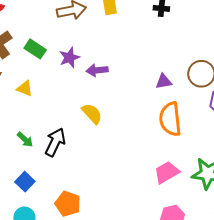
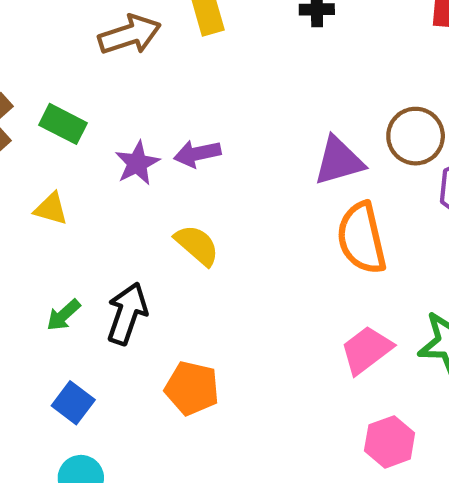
purple star: (70, 57) -> (137, 163), moved
purple triangle: (164, 81) -> (339, 161), size x1.5
green arrow: (25, 140) -> (64, 315), turned 102
orange pentagon: (68, 204) -> (192, 388), moved

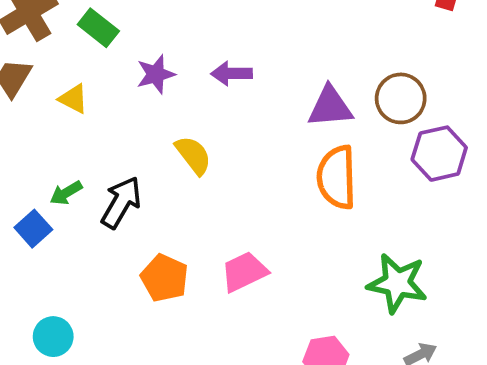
purple arrow: (197, 154) -> (232, 73), moved
pink trapezoid: (367, 350) -> (244, 272), moved
blue square: (73, 403) -> (33, 229), moved

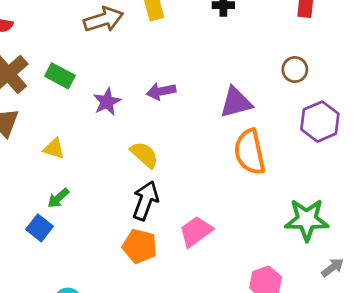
brown circle: (401, 98) -> (295, 70), moved, size x0.7
yellow triangle: (73, 99) -> (54, 149), moved
black arrow: (121, 202) -> (145, 201), moved

